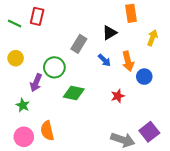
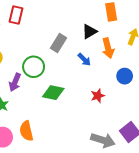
orange arrow: (128, 61) -> (108, 48), moved

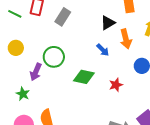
gray rectangle: (58, 43) -> (63, 17), moved
green diamond: (53, 93) -> (84, 77), moved

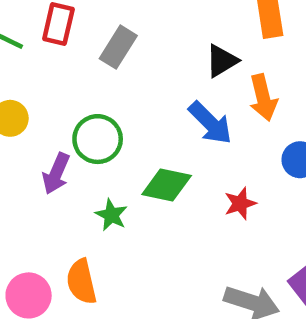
blue arrow: (103, 50) -> (210, 123), size x1.5
green star: (23, 94) -> (111, 215), moved

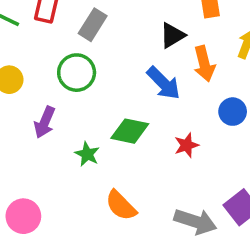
green circle: (98, 139) -> (77, 73), moved
orange semicircle: (81, 282) -> (121, 206), moved, turned -32

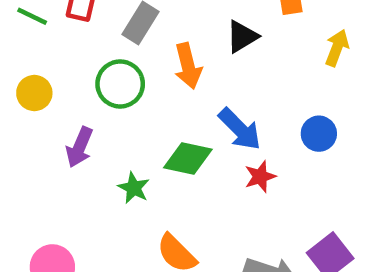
orange arrow: (204, 64) -> (188, 66), moved
blue arrow: (163, 83) -> (240, 129), moved

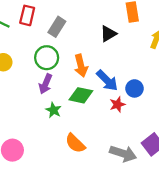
orange arrow: (188, 66) -> (81, 66), moved
blue circle: (319, 134) -> (135, 88), moved
purple arrow: (79, 147) -> (45, 84), moved

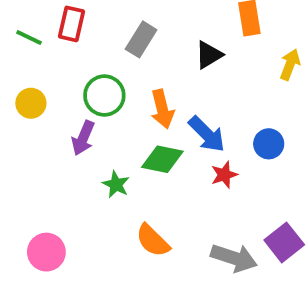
gray rectangle: (57, 27) -> (141, 39), moved
purple arrow: (45, 84) -> (83, 138), moved
blue circle: (135, 88) -> (269, 144), moved

